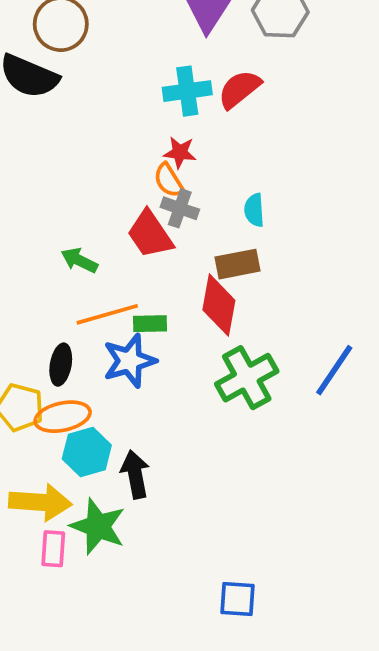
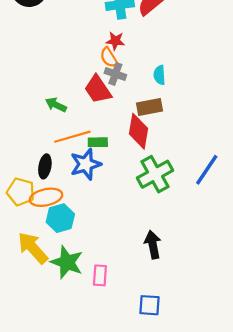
black arrow: (135, 474) -> (153, 245), moved
yellow arrow: (40, 502) -> (33, 248), turned -136
pink rectangle: (53, 549) -> (100, 275), moved

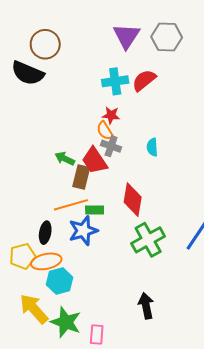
green arrow: (56, 105) -> (65, 159), moved
brown rectangle: (150, 107) -> (81, 177), moved, turned -65
yellow pentagon: (21, 192) -> (23, 256), turned -30

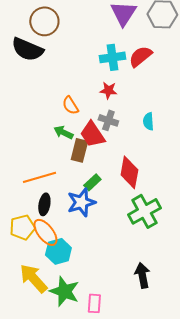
orange semicircle: (105, 131) -> (70, 105), moved
orange line: (71, 205) -> (39, 177), moved
green rectangle: (95, 210) -> (92, 182), turned -42
orange ellipse: (46, 261) -> (45, 232), turned 64

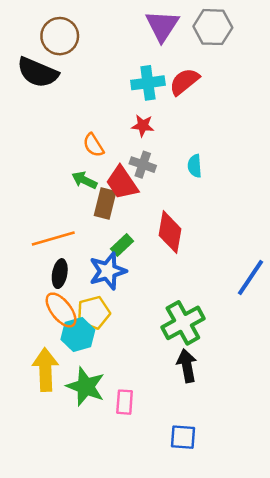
green cross: (144, 211) -> (183, 323), moved
yellow pentagon: (22, 227) -> (93, 313), moved
yellow arrow: (33, 278) -> (45, 370), turned 40

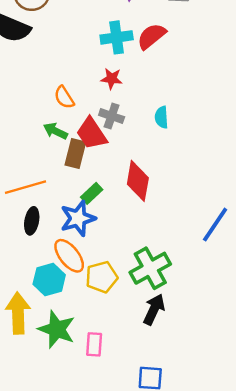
orange ellipse: (61, 310) -> (69, 256), moved
yellow pentagon: (93, 313) -> (102, 277), moved
black arrow: (187, 366) -> (154, 309), turned 36

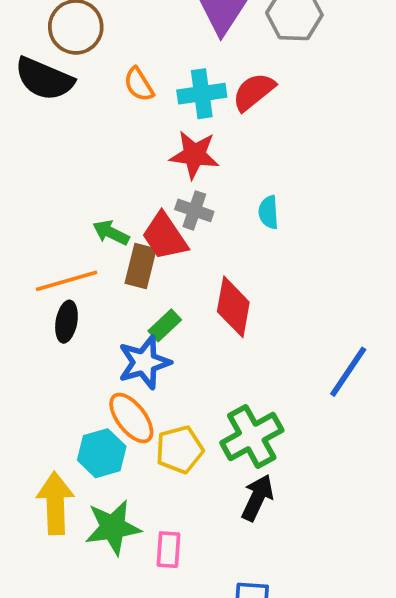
red star: (112, 79) -> (194, 155), size x1.5
orange semicircle: (64, 97) -> (139, 84), moved
orange line: (25, 187) -> (66, 281), moved
black ellipse: (32, 221) -> (66, 322), moved
green star: (57, 329) -> (113, 527), turned -30

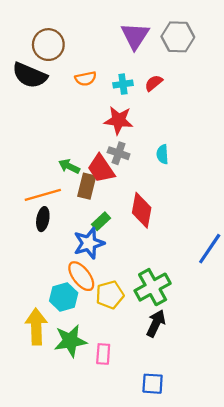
orange semicircle: (139, 84) -> (86, 79), turned -70
red semicircle: (254, 92) -> (154, 83), size x0.7
cyan cross: (202, 94) -> (123, 84), size x0.7

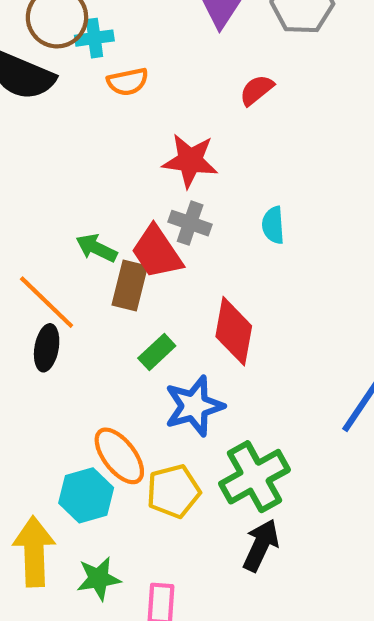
cyan cross: (123, 84) -> (94, 38), moved
orange line: (43, 195) -> (47, 302), turned 60
blue star: (89, 243) -> (194, 406), moved
green star: (70, 341) -> (99, 579), size x0.7

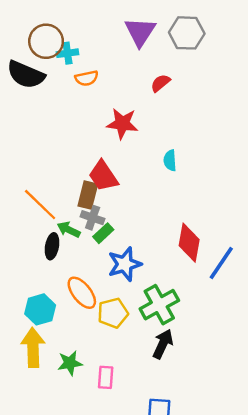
gray cross: (190, 223) -> (93, 218), moved
green arrow: (96, 248) -> (69, 230), moved
red diamond: (234, 331) -> (189, 243), moved
black ellipse: (47, 348) -> (52, 246), moved
cyan hexagon: (86, 495) -> (40, 309), moved

